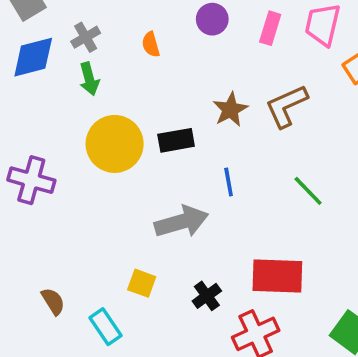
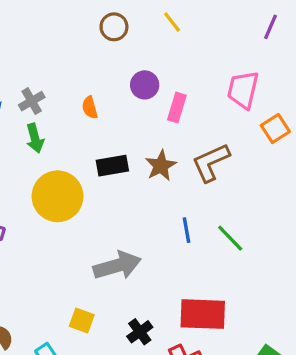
pink rectangle: (270, 28) -> (177, 108), moved
black rectangle: (176, 140) -> (112, 166), moved
blue line: (229, 182) -> (187, 230), moved

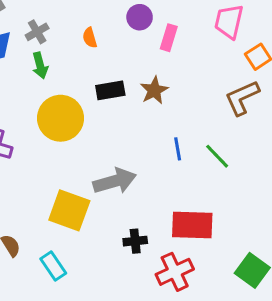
brown L-shape: (211, 162) -> (242, 98), moved
yellow square: (82, 320) -> (69, 210), moved, size x1.8
black cross: (140, 332) -> (135, 241), turned 30

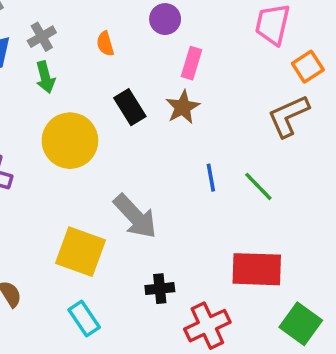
pink rectangle: (169, 38) -> (192, 63), moved
black rectangle: (110, 90) -> (130, 107), turned 68
gray arrow: (115, 181) -> (135, 216), turned 63
red rectangle: (192, 225) -> (257, 269), moved
cyan rectangle: (53, 266) -> (84, 319), moved

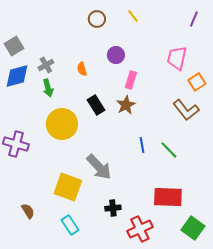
brown L-shape: (288, 116) -> (186, 110), turned -104

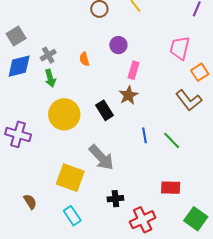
black rectangle: (96, 105) -> (104, 110), moved
red rectangle: (168, 197) -> (171, 188), size x0.7

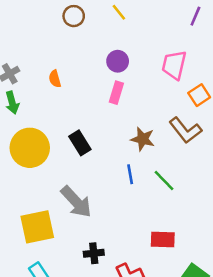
purple circle: (118, 45) -> (118, 61), moved
brown star: (128, 95) -> (143, 139), moved, turned -30
yellow square: (70, 178) -> (37, 227), turned -32

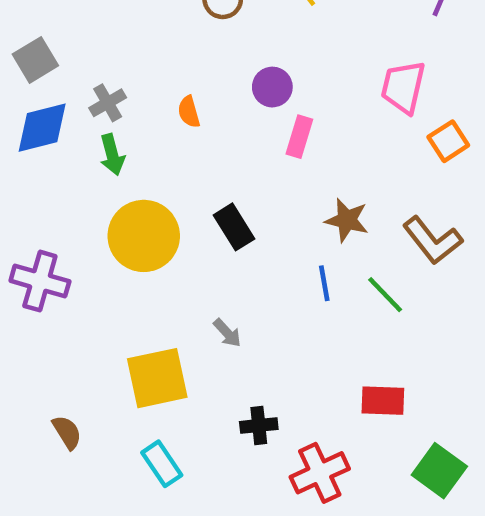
purple circle: (118, 61) -> (272, 87), moved
brown L-shape: (185, 130) -> (433, 240), moved
gray arrow: (76, 202) -> (227, 333), size x0.5

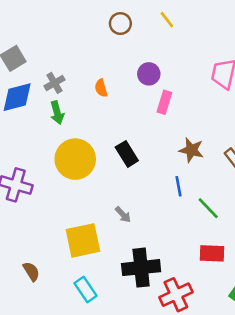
green line: (385, 295) -> (208, 208), moved
black cross: (259, 425) -> (141, 268), size x1.8

